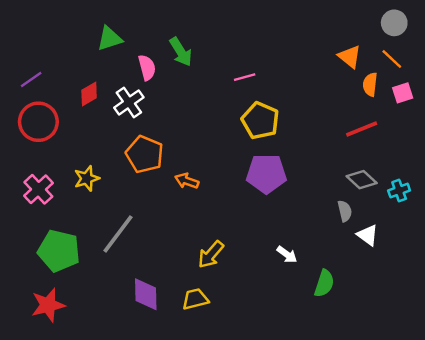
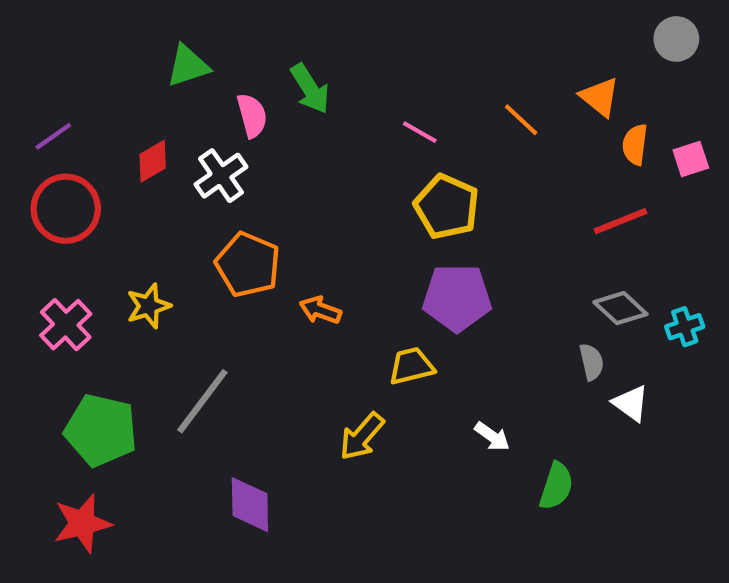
orange line: (392, 59) -> (521, 120), moved
pink line: (245, 77) -> (420, 132), turned 45
yellow trapezoid: (195, 299) -> (411, 366), moved

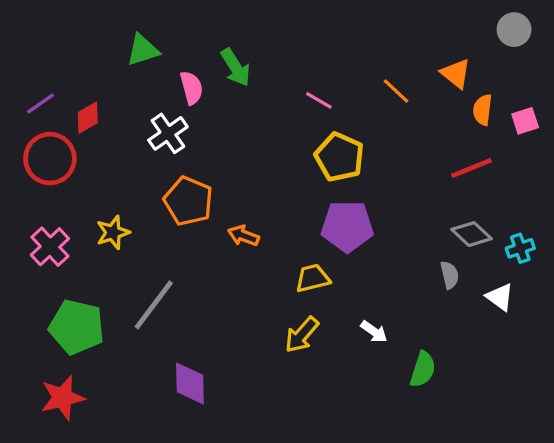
red diamond: (153, 161) -> (88, 118), moved
white triangle: (631, 403) -> (500, 297), moved
yellow arrow: (362, 436) -> (302, 335), moved

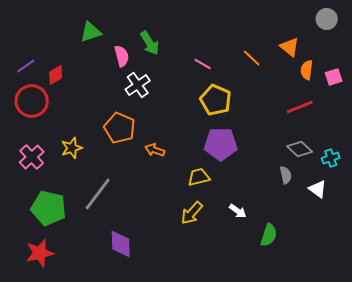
white cross: (168, 133) -> (138, 85), moved

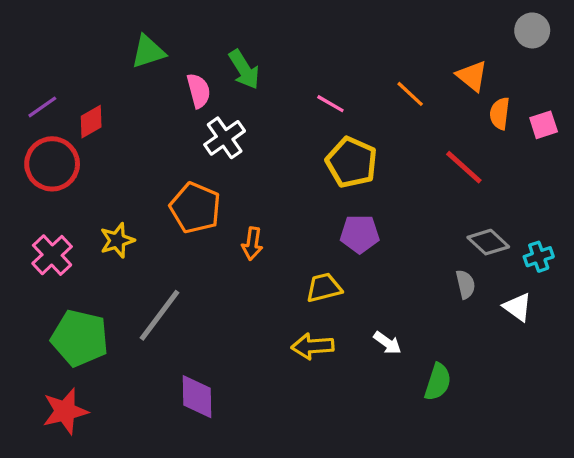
red line: (300, 107) -> (464, 167), moved, turned 64
purple pentagon: (221, 144) -> (360, 234), size x0.7
orange arrow: (155, 150) -> (252, 244), turned -102
yellow arrow: (192, 213) -> (312, 346), turned 45

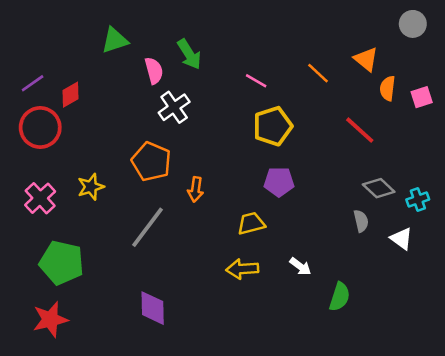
yellow pentagon: (352, 162) -> (273, 126), turned 30
gray line: (160, 315) -> (148, 227), moved

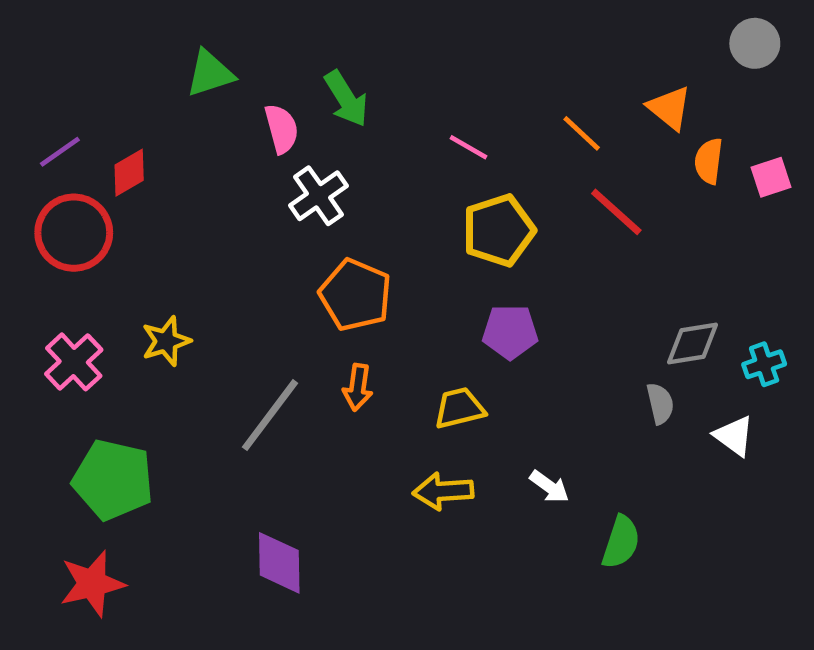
red line: (360, 130) -> (616, 212), moved
orange pentagon: (151, 162) -> (355, 295), moved
gray diamond: (379, 188) -> (693, 343), turned -52
orange arrow: (196, 189) -> (358, 387), moved

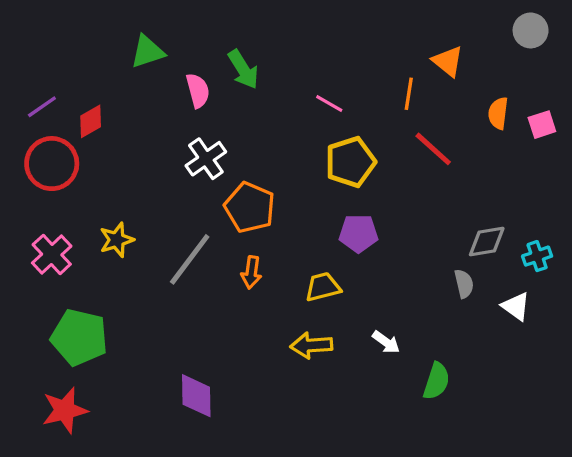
orange triangle: (669, 108) -> (448, 61), moved
orange line: (582, 133) -> (409, 94), turned 56
white cross: (318, 196) -> (206, 159), moved
gray line: (270, 415) -> (190, 259), moved

